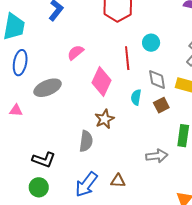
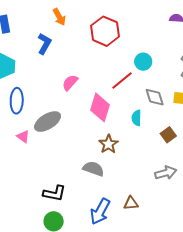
red line: (127, 58) -> (122, 80), turned 65
brown square: (161, 105) -> (168, 135), moved
pink triangle: (16, 110) -> (23, 137), moved, turned 40
gray semicircle: (86, 141) -> (93, 169), turned -70

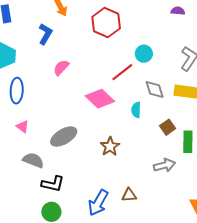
pink semicircle: (70, 83) -> (61, 68), moved
pink diamond: (100, 107) -> (100, 99), turned -64
gray ellipse: (48, 122) -> (64, 137), moved
brown star: (108, 144) -> (110, 146), moved
gray semicircle: (93, 169) -> (33, 160), moved

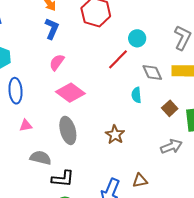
blue L-shape: (45, 34) -> (52, 29), moved
pink diamond: (100, 99) -> (70, 93), moved
pink triangle: (22, 126) -> (26, 126), turned -40
gray ellipse: (64, 137) -> (68, 130), turned -68

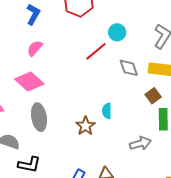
pink diamond: (70, 93) -> (29, 82), moved
cyan semicircle: (136, 95) -> (107, 111), moved
brown square: (170, 108) -> (153, 96), moved

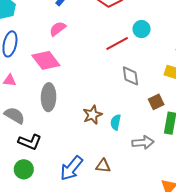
gray diamond: (129, 68) -> (131, 76), moved
brown square: (153, 96) -> (156, 102), moved
cyan semicircle: (107, 111) -> (116, 122), moved

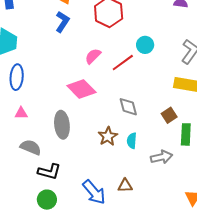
pink semicircle: (58, 29) -> (93, 56), moved
pink diamond: (46, 60) -> (81, 89), moved
gray diamond: (131, 76) -> (128, 107), moved
blue arrow: (71, 168) -> (94, 192), turned -72

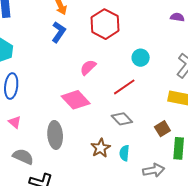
red line: (123, 63) -> (124, 87), moved
gray diamond: (128, 107) -> (122, 119), turned -30
pink triangle: (21, 113) -> (15, 122), turned 40

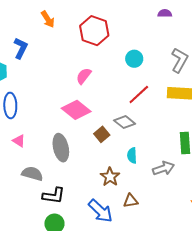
blue L-shape: (59, 32) -> (21, 48), moved
red line: (124, 87) -> (139, 94), moved
brown square: (162, 129) -> (102, 134), moved
brown star: (101, 148) -> (110, 177), moved

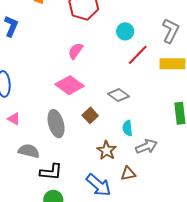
red line: (139, 94) -> (138, 55), moved
brown square: (102, 134) -> (90, 115), moved
gray arrow: (163, 168) -> (146, 147), moved

